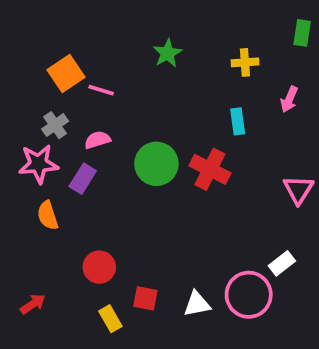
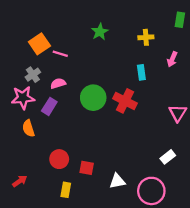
pink circle: (249, 295) -> (151, 191), moved
red square: (145, 298) -> (87, 168), moved
yellow rectangle: (110, 319) -> (66, 190), turned 40

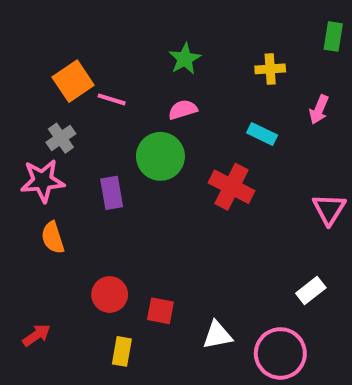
cyan rectangle: (141, 72) -> (262, 134), turned -56
pink semicircle: (58, 83) -> (183, 110), moved
green circle: (93, 98) -> (160, 156), moved
purple rectangle: (49, 106) -> (112, 193), moved, turned -42

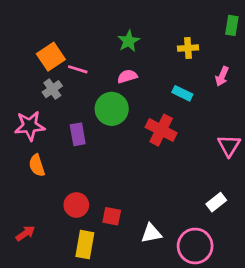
gray cross: (61, 138) -> (52, 89), moved
yellow rectangle: (122, 351) -> (85, 245), size x1.4

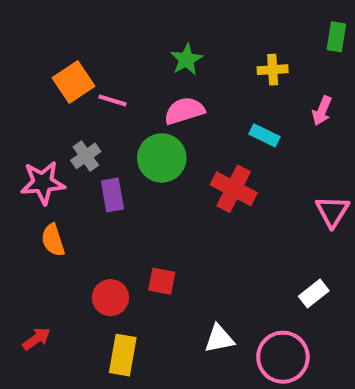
pink semicircle: (127, 76) -> (184, 111), size x1.4
gray cross: (52, 89) -> (86, 156), moved
red square: (112, 216) -> (162, 281), moved

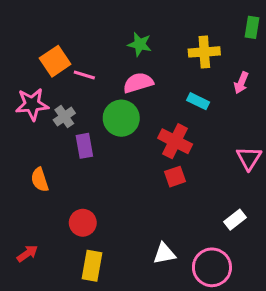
green star: (186, 59) -> (140, 44), turned -30
yellow cross: (273, 70) -> (204, 52), size x1.4
pink star: (43, 183) -> (32, 104), moved
red square: (162, 281) -> (175, 177), moved, turned -30

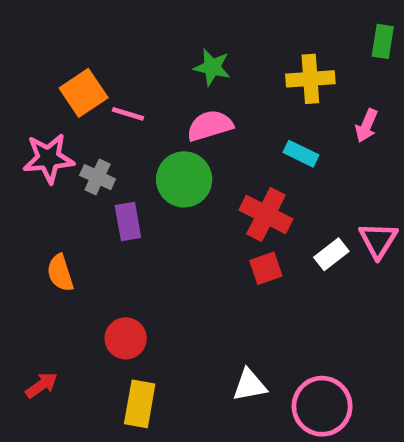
gray cross: (64, 117) -> (98, 177), turned -30
white rectangle: (235, 220) -> (331, 254), moved

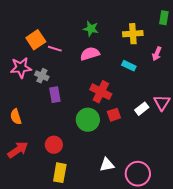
green circle: (184, 179) -> (88, 120), moved
red cross: (266, 214) -> (101, 92), moved
orange semicircle: (60, 273) -> (16, 117), moved
red arrow: (41, 385) -> (18, 150), moved, size x1.5

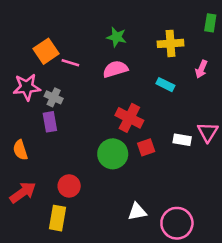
purple rectangle: (55, 95) -> (50, 122), moved
white rectangle: (142, 109) -> (182, 140), turned 48
yellow rectangle: (60, 173) -> (58, 218), moved

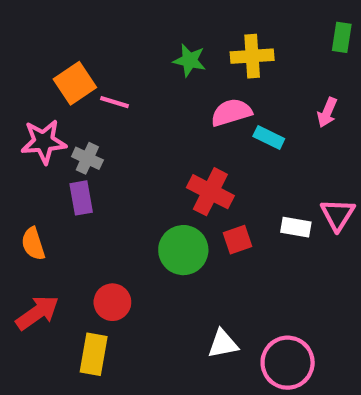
yellow cross: (170, 43) -> (252, 56), moved
pink semicircle: (115, 69) -> (231, 112), moved

